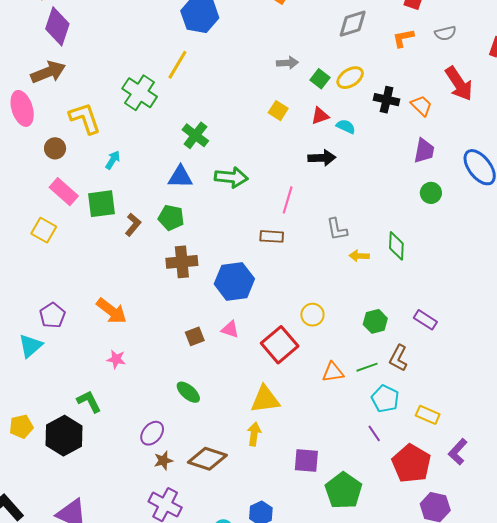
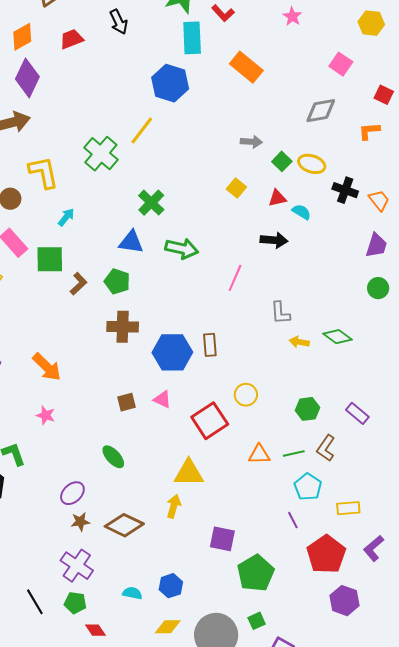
yellow ellipse: (350, 78) -> (312, 164), turned 44
brown rectangle: (272, 236) -> (210, 345), moved, turned 75
green diamond: (396, 246) -> (337, 337), turned -64
yellow rectangle: (428, 415) -> (348, 508), turned -35

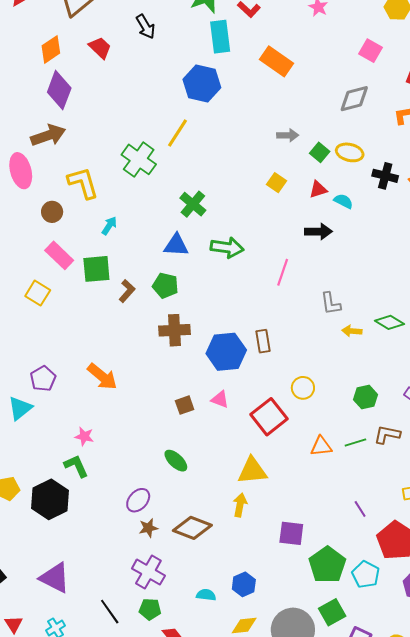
red trapezoid: (72, 39) -> (100, 48), turned 70
pink star: (46, 415) -> (84, 436), moved
brown L-shape: (326, 448) -> (387, 435), turned 72
cyan pentagon: (308, 487) -> (366, 574), moved
green square: (257, 621) -> (332, 612), size x1.5

